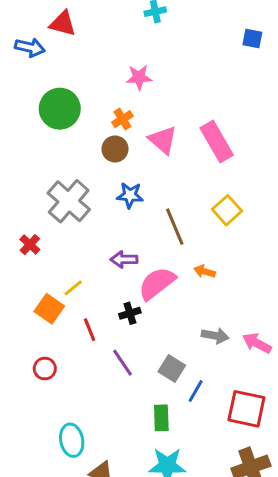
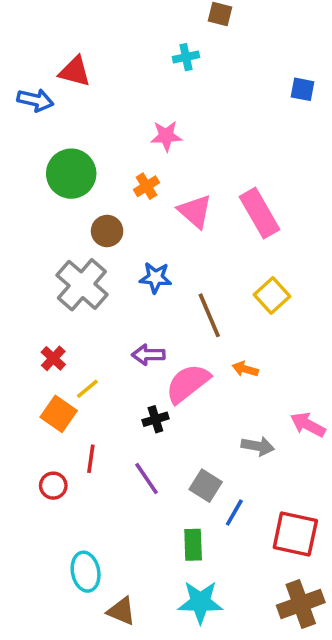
brown circle: (115, 149) -> (107, 231), moved
red cross: (30, 245) -> (53, 358), moved
red line: (90, 330) -> (91, 459), moved, turned 30
pink arrow: (257, 343) -> (308, 425), moved

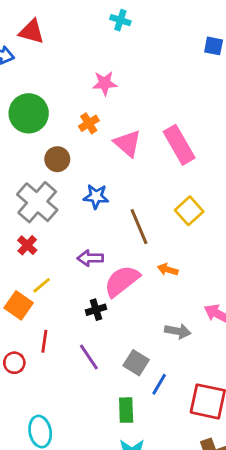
cyan cross: (186, 57) -> (120, 20), turned 30
red cross: (53, 358) -> (27, 245), moved

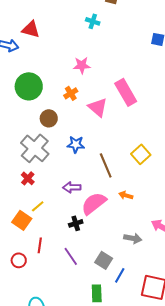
pink rectangle: (179, 145) -> (126, 92), moved

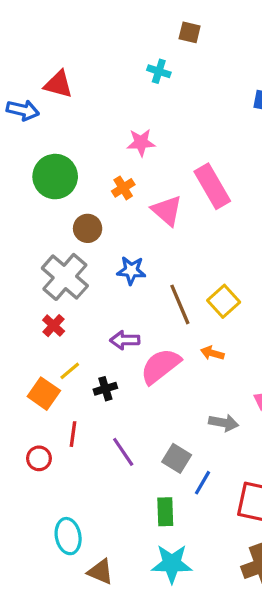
yellow square: (141, 154) -> (224, 301), moved
black cross: (76, 223) -> (105, 389), moved

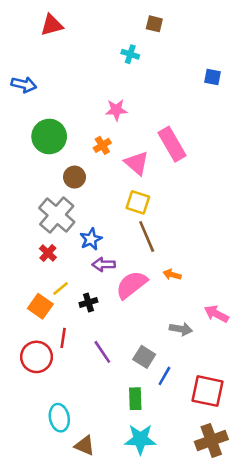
red triangle: (58, 84) -> (52, 25), moved, turned -30
blue star: (131, 270) -> (91, 239), moved, turned -30
yellow square: (224, 301) -> (138, 202), moved, turned -30
red circle: (39, 458) -> (36, 357), size x1.6

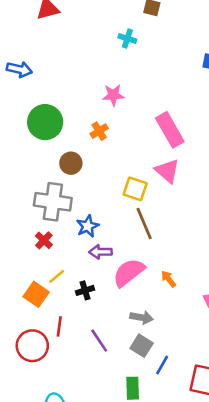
pink triangle: (137, 163) -> (167, 171), moved
gray cross: (57, 215) -> (53, 202), turned -33
orange arrow: (172, 275) -> (169, 279), moved, turned 36
gray arrow: (181, 329) -> (142, 317), moved

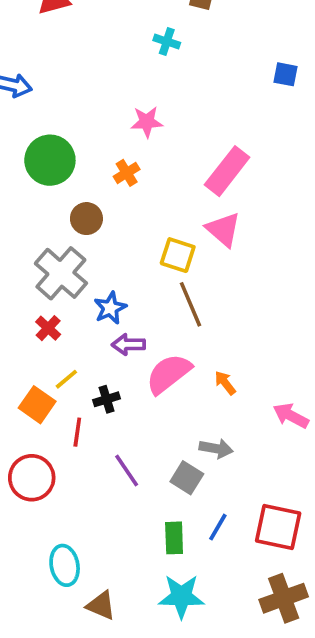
pink rectangle: (170, 130) -> (227, 171), turned 68
gray cross: (53, 202) -> (61, 273), turned 33
gray arrow: (142, 317) -> (216, 449), moved
red line: (59, 326) -> (77, 432), moved
blue line: (162, 365) -> (218, 527), moved

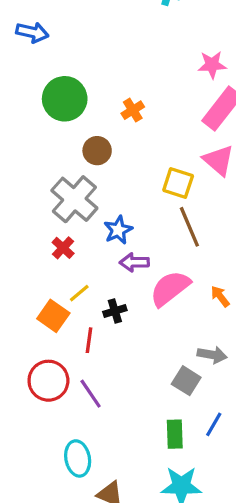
pink star: (147, 122) -> (212, 65), moved
purple line: (127, 470) -> (91, 394), moved

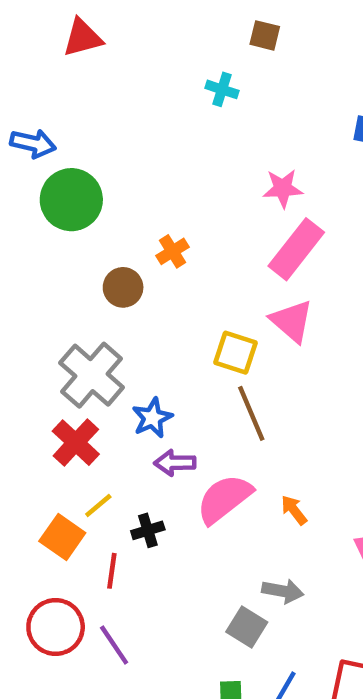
green circle: (65, 99) -> (71, 200), moved
brown circle: (97, 151) -> (123, 287), moved
red cross: (63, 248) -> (76, 443), size x1.5

